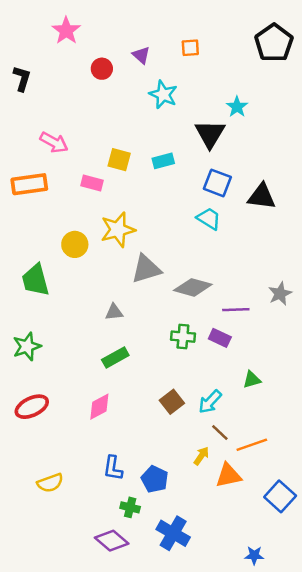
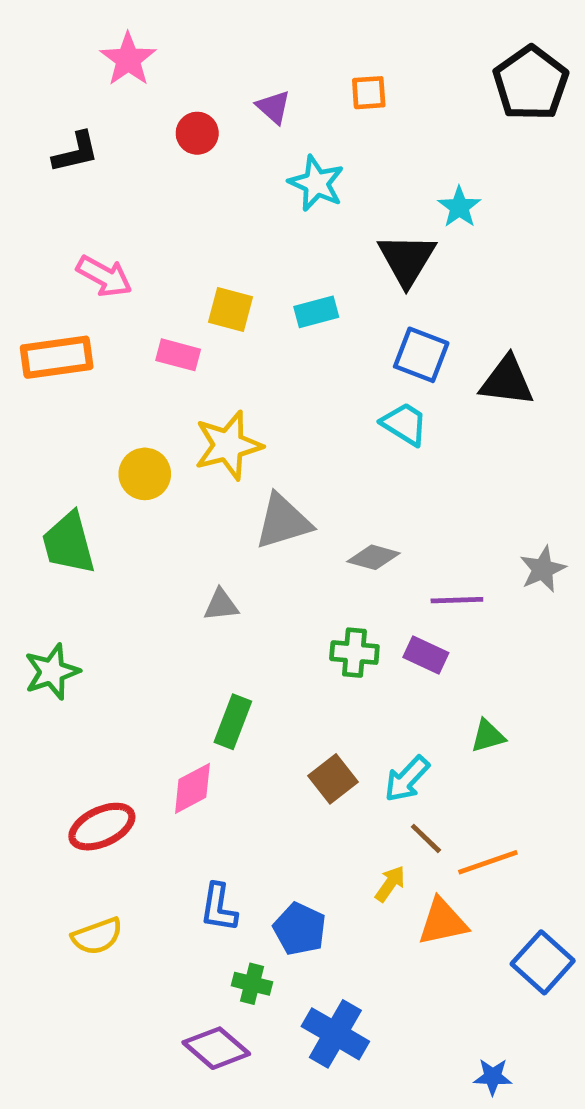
black L-shape: (22, 79) -> (76, 152), moved, turned 60
gray diamond: (193, 287) -> (374, 557), size x0.7
green rectangle: (115, 358) -> (233, 722), moved, turned -40
red ellipse: (32, 407) -> (102, 827), moved

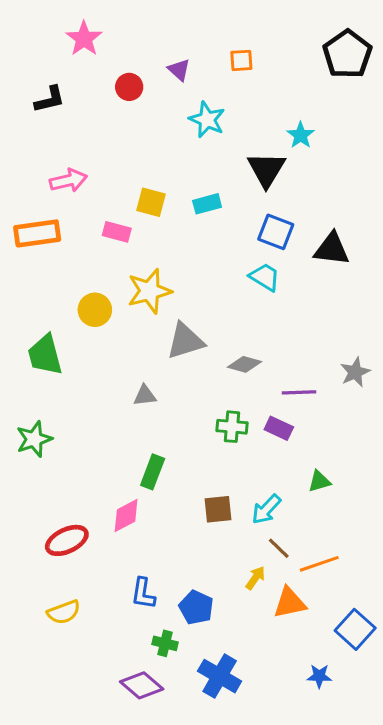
pink arrow: (104, 276) -> (68, 180), turned -42
brown square: (333, 779) -> (218, 509), turned 32
blue star: (493, 1077) -> (319, 676), moved

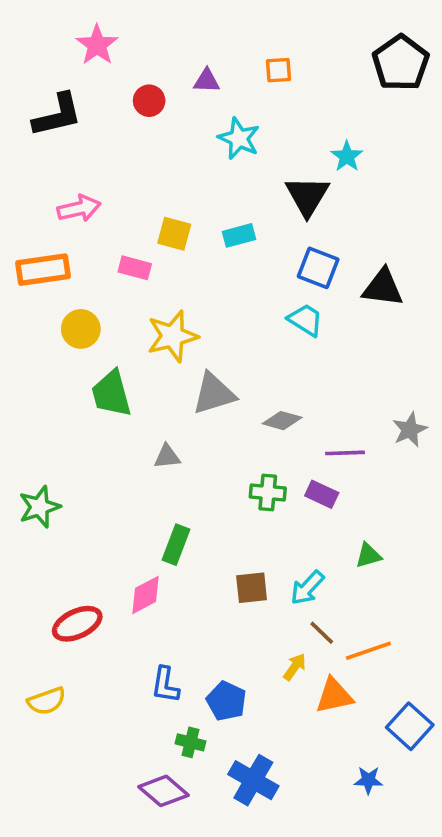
purple triangle: (179, 70) -> (207, 81), turned -40
black L-shape: (50, 99) -> (57, 115), size x1.4
yellow circle: (95, 310) -> (81, 329), moved
green trapezoid: (45, 355) -> (111, 394), moved
yellow semicircle: (64, 612) -> (47, 701), moved

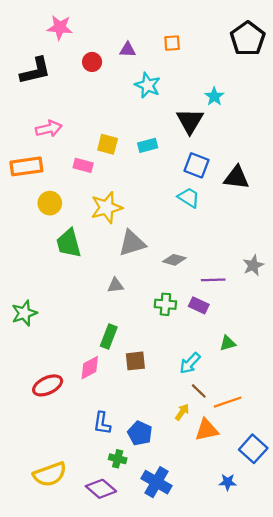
pink star: (97, 45) -> (60, 28), turned -30
gray triangle: (167, 457) -> (115, 285), moved
brown square: (252, 588) -> (135, 361), moved
yellow semicircle: (47, 701) -> (50, 474), moved, size x1.4

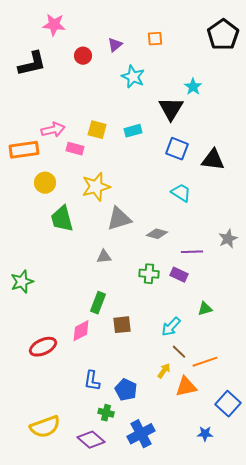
purple triangle: (128, 50) -> (115, 45), turned -42
pink arrow: (49, 129) -> (53, 130), moved
cyan trapezoid: (189, 198) -> (181, 193), moved
blue cross: (157, 482) -> (141, 434), turned 32

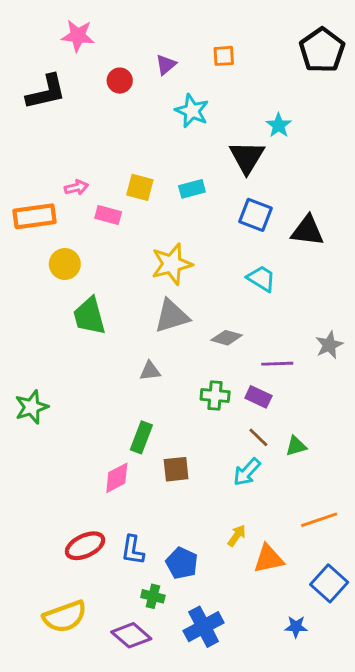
pink arrow: (53, 130) -> (76, 187), size x0.7
yellow star: (96, 187) -> (172, 264), moved
red ellipse: (43, 347) -> (85, 546), moved
brown line: (179, 352) -> (258, 437), moved
orange line: (205, 362) -> (319, 520), moved

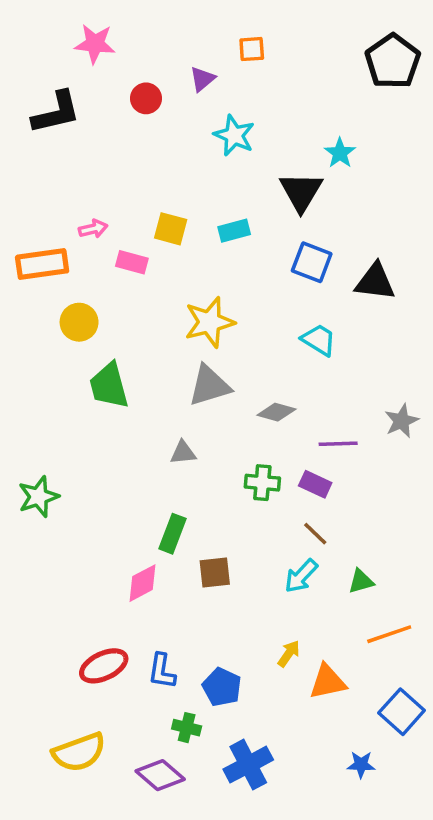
orange square: (224, 56) -> (252, 49), moved
green triangle: (296, 446) -> (361, 581), moved

